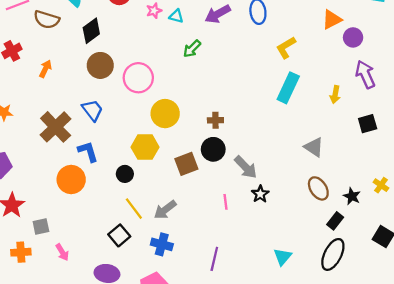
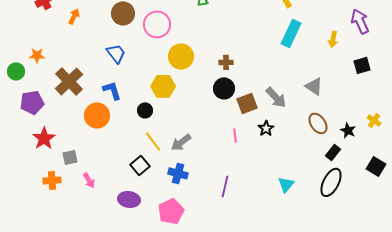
brown cross: (56, 127) -> (69, 81), moved
brown square: (186, 164) -> (247, 103), moved
gray arrow: (246, 167) -> (276, 97), moved

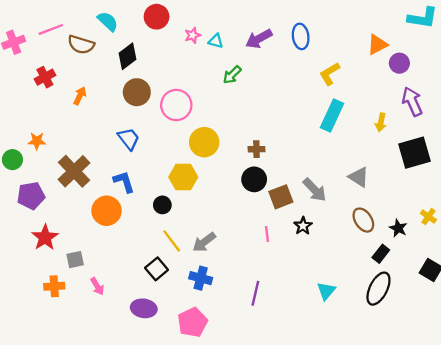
black square: (362, 65) -> (414, 153), size x1.6

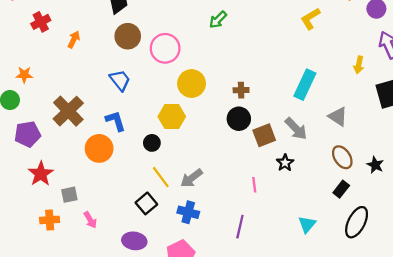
cyan rectangle: (332, 115) -> (305, 85), moved
orange star: (37, 141) -> (24, 75), moved
pink line: (267, 234) -> (254, 185), moved
black rectangle: (381, 254) -> (341, 189), moved

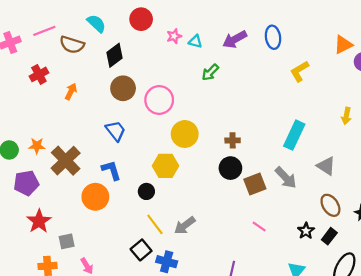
orange star: (24, 75) -> (37, 146), moved
black star: (285, 163) -> (306, 231), moved
pink line: (254, 185) -> (259, 227), moved, turned -48
blue cross: (188, 212) -> (167, 262), moved

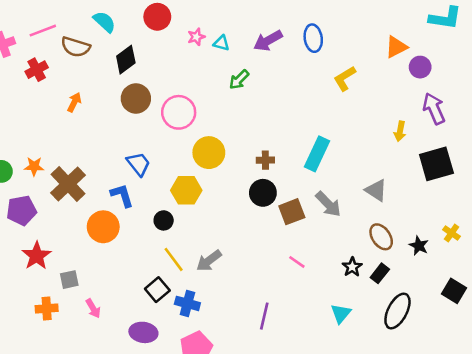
red cross: (39, 74) -> (37, 70), moved
blue trapezoid: (116, 131) -> (138, 164), moved
cyan rectangle: (294, 135) -> (317, 154), moved

